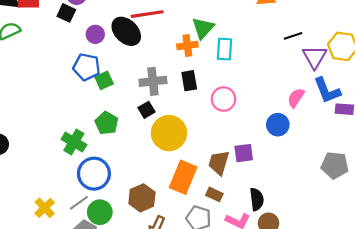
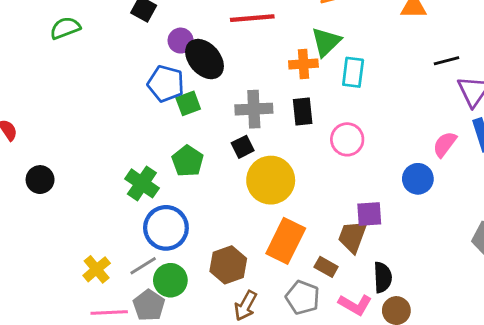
black ellipse: (126, 31) -> (205, 59), moved
brown trapezoid: (219, 163) -> (352, 237), moved

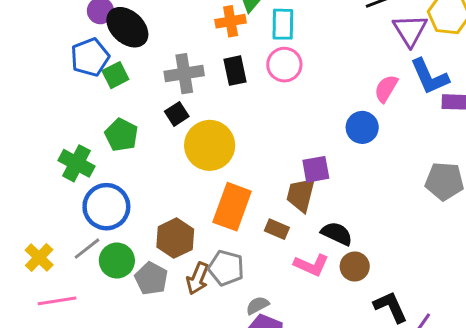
blue pentagon: (166, 84) -> (90, 57), turned -30
pink circle: (347, 139) -> (284, 65), moved
black semicircle: (383, 277) -> (337, 234), turned -56
gray pentagon: (303, 297) -> (226, 268), moved
gray pentagon: (149, 305) -> (151, 278), moved

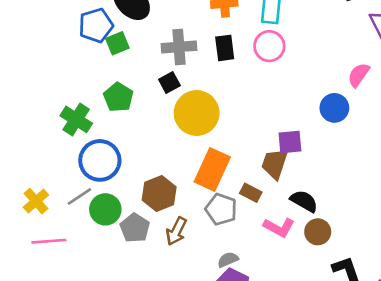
gray pentagon: (226, 268) -> (221, 209), moved

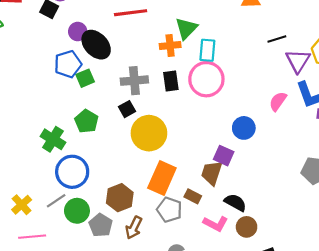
pink circle: (269, 46) -> (206, 79), size x1.4
blue circle: (334, 108) -> (244, 128), moved
purple square: (290, 142) -> (224, 156), turned 30

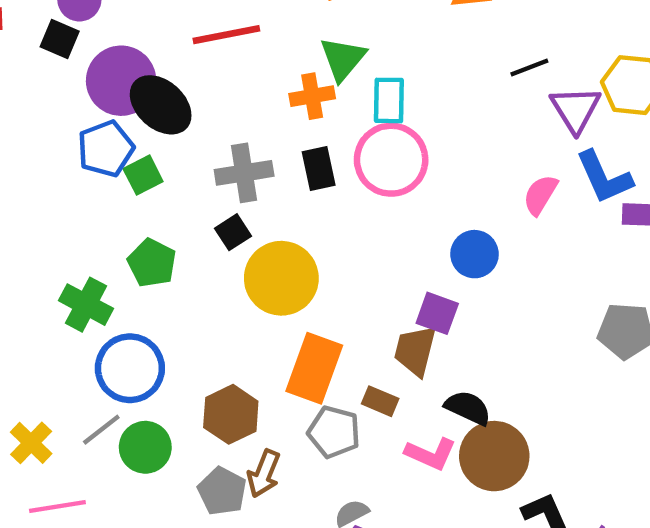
purple circle: (78, 32) -> (121, 81), size x1.8
gray pentagon: (101, 225) -> (222, 491), moved
brown circle: (247, 227) -> (494, 456), size x1.6

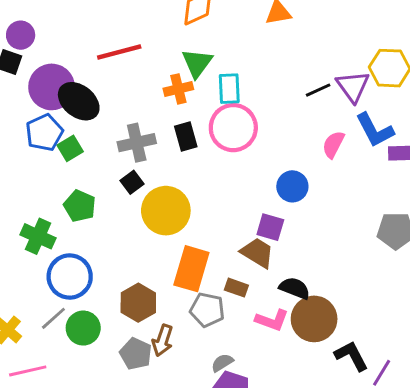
black line: (529, 68) -> (318, 90), moved
brown trapezoid: (415, 351) -> (257, 253), turned 111

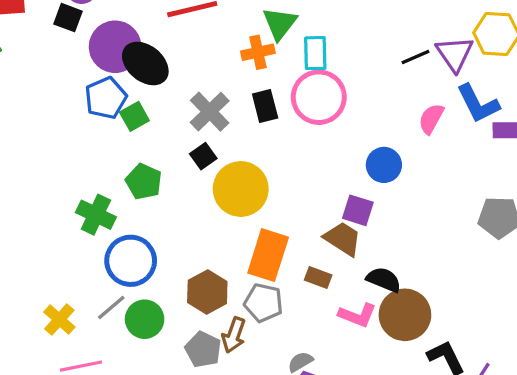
gray cross: (137, 143) -> (210, 112), turned -33
gray pentagon: (207, 310) -> (263, 303), moved

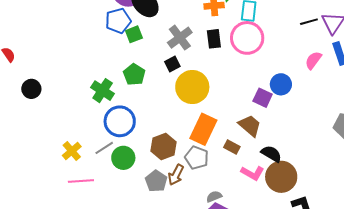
purple square: (358, 210) -> (263, 98), moved

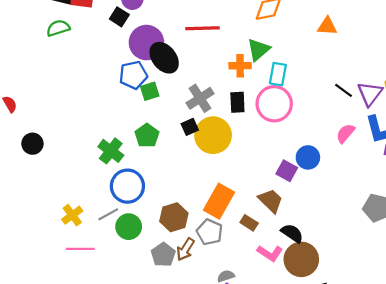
black line: (309, 22) -> (344, 90), turned 48
yellow circle: (192, 87) -> (213, 135), moved

